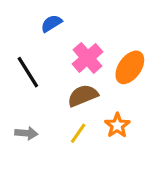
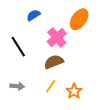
orange ellipse: (130, 67) -> (79, 19), moved
orange star: (117, 125) -> (74, 91), moved

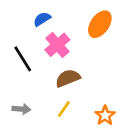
pink cross: (57, 38) -> (57, 45), moved
orange star: (74, 91) -> (105, 115), moved

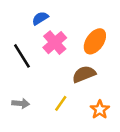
orange ellipse: (100, 24) -> (95, 41), moved
brown semicircle: (68, 78) -> (84, 74), moved

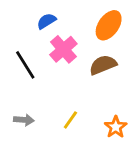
orange ellipse: (95, 41) -> (109, 25), moved
brown semicircle: (84, 74) -> (103, 65), moved

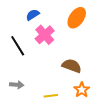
brown semicircle: (103, 65) -> (72, 66), moved, turned 42
yellow line: (70, 120) -> (51, 96), moved, turned 48

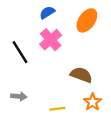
blue semicircle: (33, 15) -> (47, 12), moved

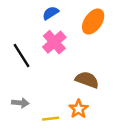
orange star: (93, 102) -> (79, 109), moved
yellow line: (57, 109) -> (51, 119), moved

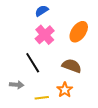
orange ellipse: (93, 21) -> (79, 32), moved
black line: (21, 55) -> (33, 63), moved

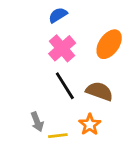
black line: (33, 63) -> (65, 86), moved
gray arrow: (17, 85) -> (37, 122), moved, turned 64

